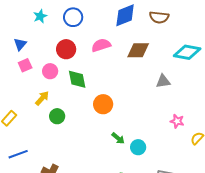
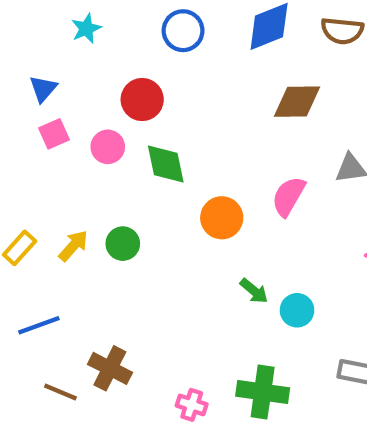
blue circle: (73, 17) -> (183, 31), moved
pink semicircle: (101, 45) -> (288, 196), moved, turned -42
yellow arrow: (42, 98) -> (73, 246), moved

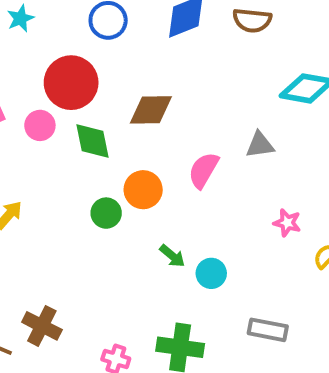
red circle: (142, 100) -> (71, 83), size x1.4
brown diamond: (297, 102) -> (151, 110), moved
green circle: (123, 244) -> (106, 213), moved

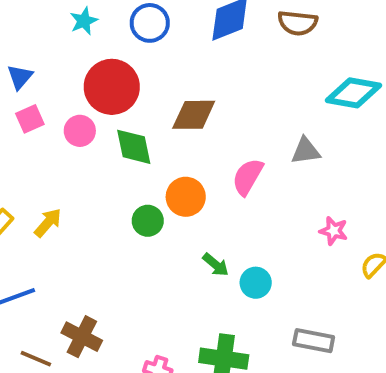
cyan star: (20, 18) -> (84, 21), moved

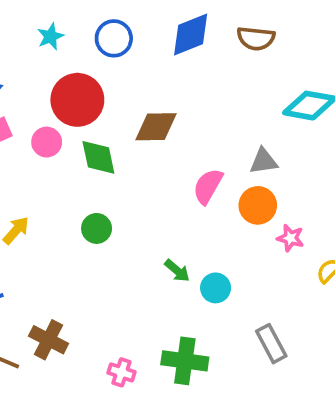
orange circle: (186, 197) -> (258, 205), moved
green circle: (148, 221) -> (97, 228), moved
gray rectangle: (314, 341) -> (271, 344), turned 51

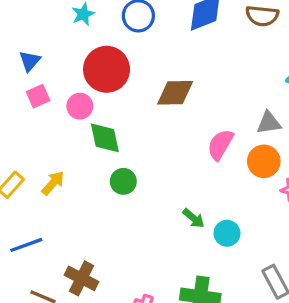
green diamond: (98, 157) -> (105, 138), moved

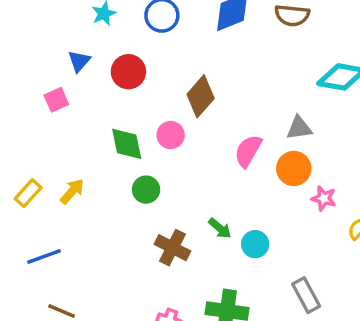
blue triangle: (30, 61) -> (79, 61), moved
red circle: (107, 69) -> (128, 72), size x0.7
brown diamond: (175, 93) -> (201, 96), turned -48
pink circle: (80, 106) -> (171, 135), moved
brown cross: (81, 278) -> (172, 248), moved

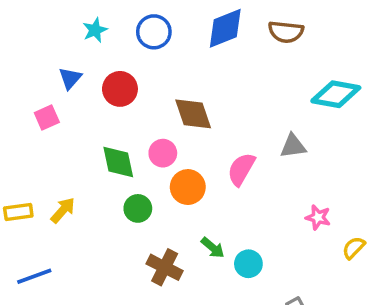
brown diamond: (201, 96) -> (193, 114), turned -60
orange circle: (294, 168) -> (188, 187), moved
yellow rectangle: (28, 193) -> (18, 212), turned 40

